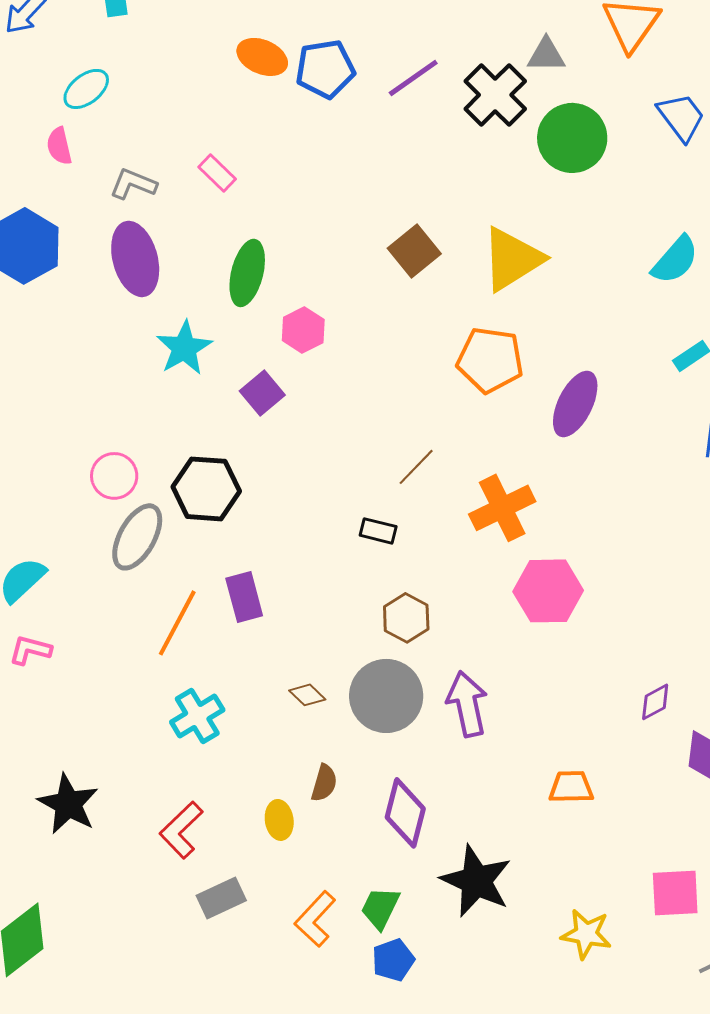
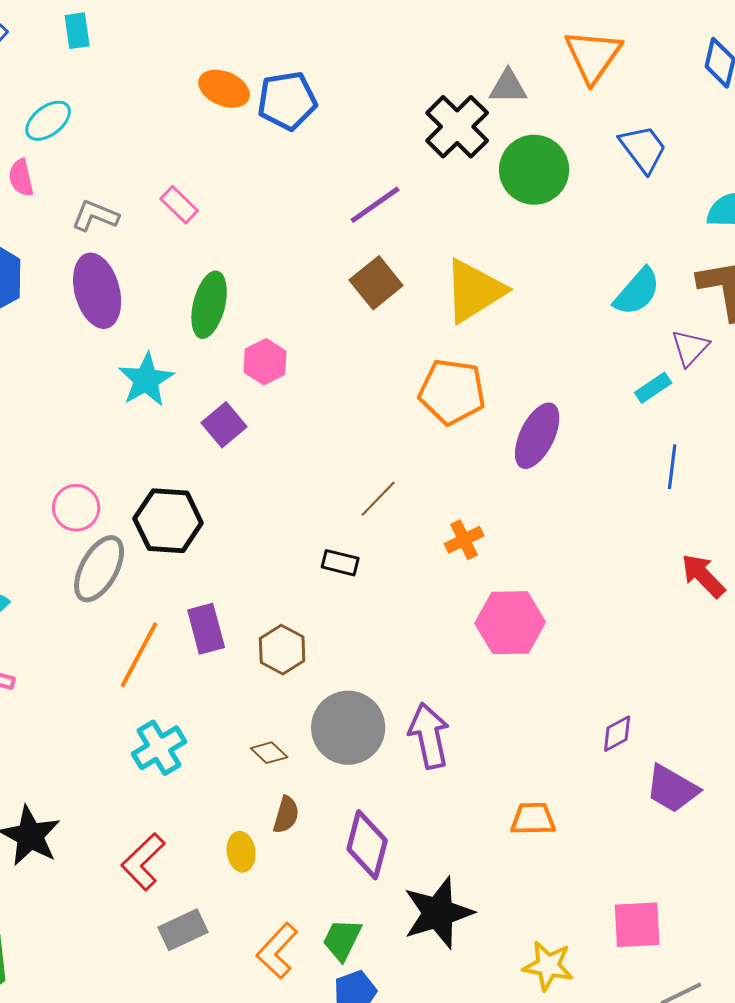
purple line: (413, 78) -> (375, 205), moved
orange cross: (502, 508) -> (464, 540), size x0.6
brown hexagon: (406, 618) -> (282, 650), moved
brown diamond: (307, 695) -> (269, 753), moved
black star: (476, 881) -> (438, 913), turned 30

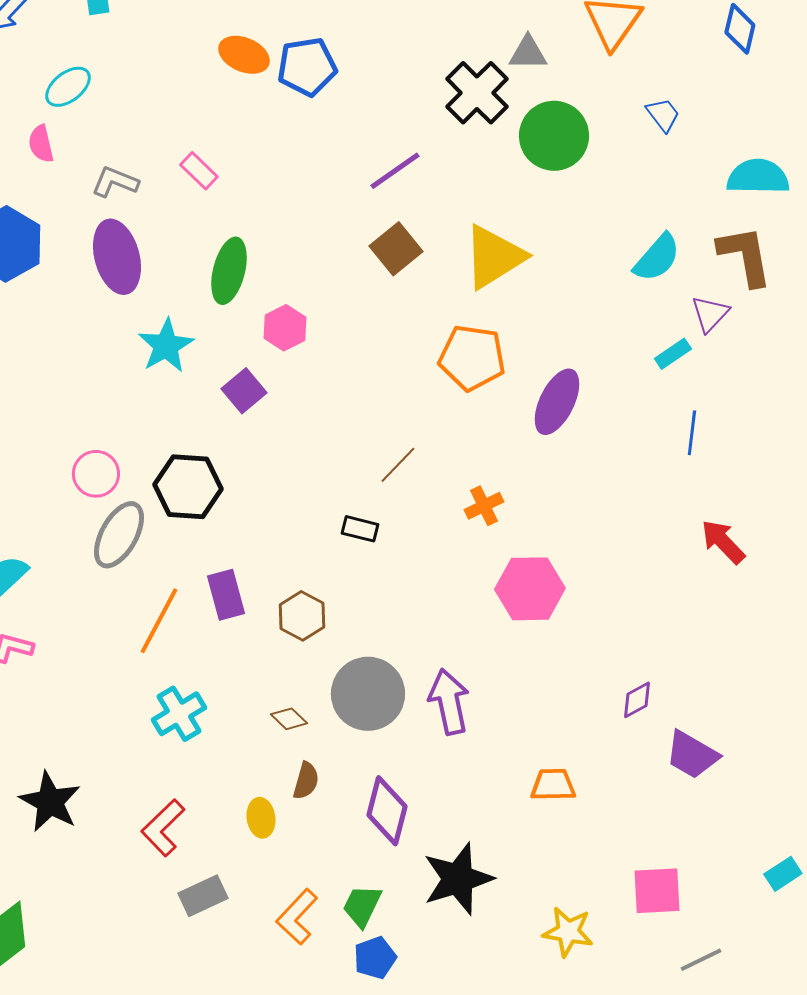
blue trapezoid: (643, 149) -> (663, 115), size x0.7

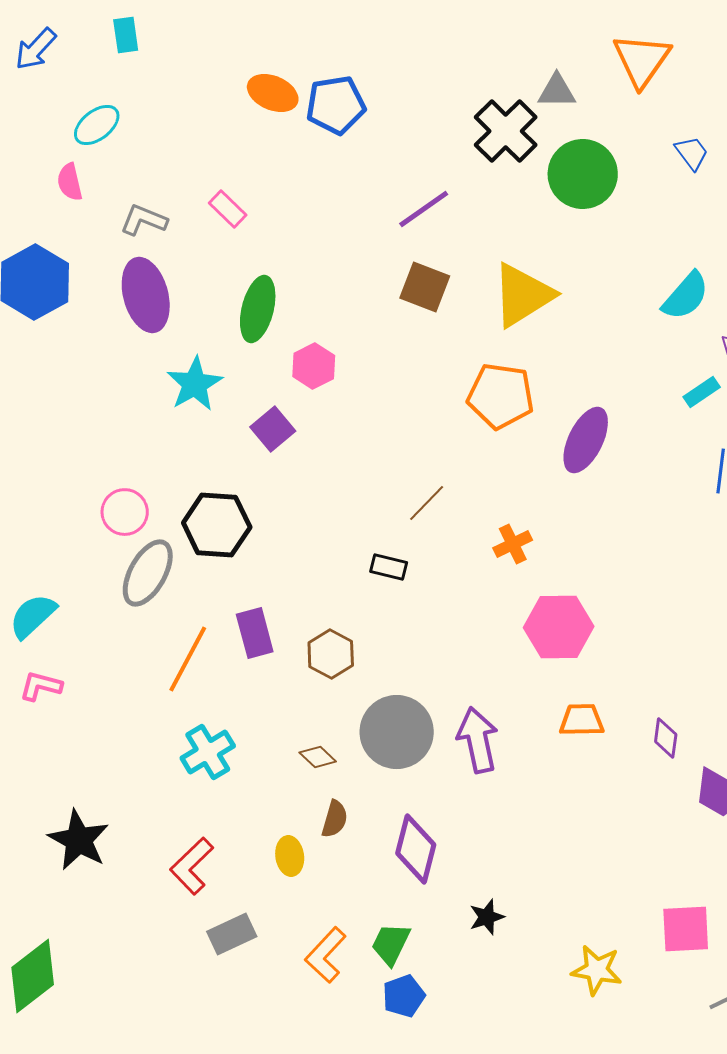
brown square: (396, 249) -> (425, 287), turned -30
purple diamond: (637, 700) -> (666, 738), turned -54
orange trapezoid: (553, 785) -> (582, 720), moved
black star: (458, 879) -> (487, 917), size x0.5

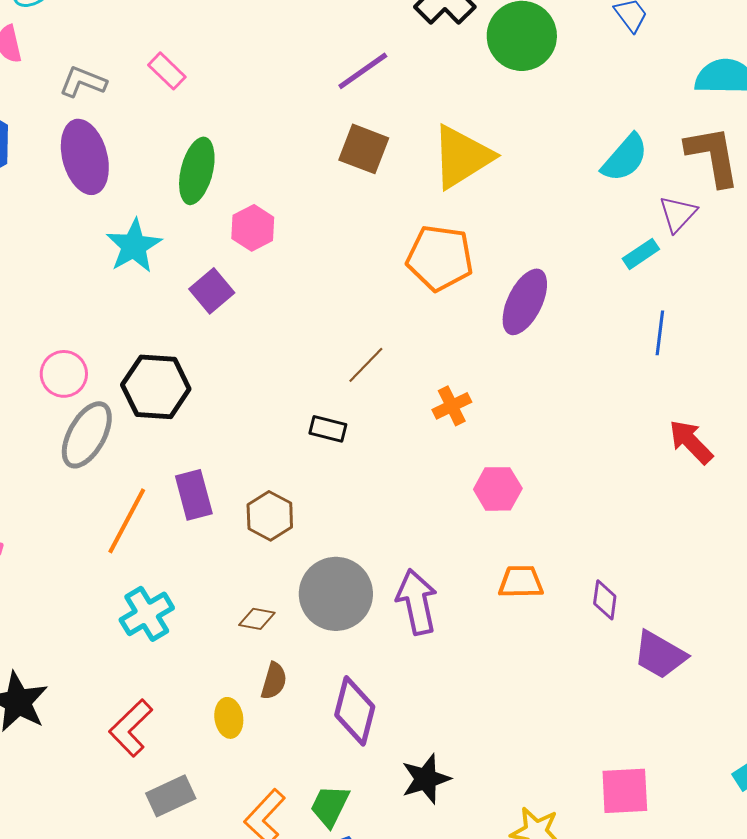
pink hexagon: (559, 627) -> (498, 489), size x0.7
brown diamond: (318, 757) -> (257, 619), turned -33
black star: (487, 917) -> (426, 779), size x1.4

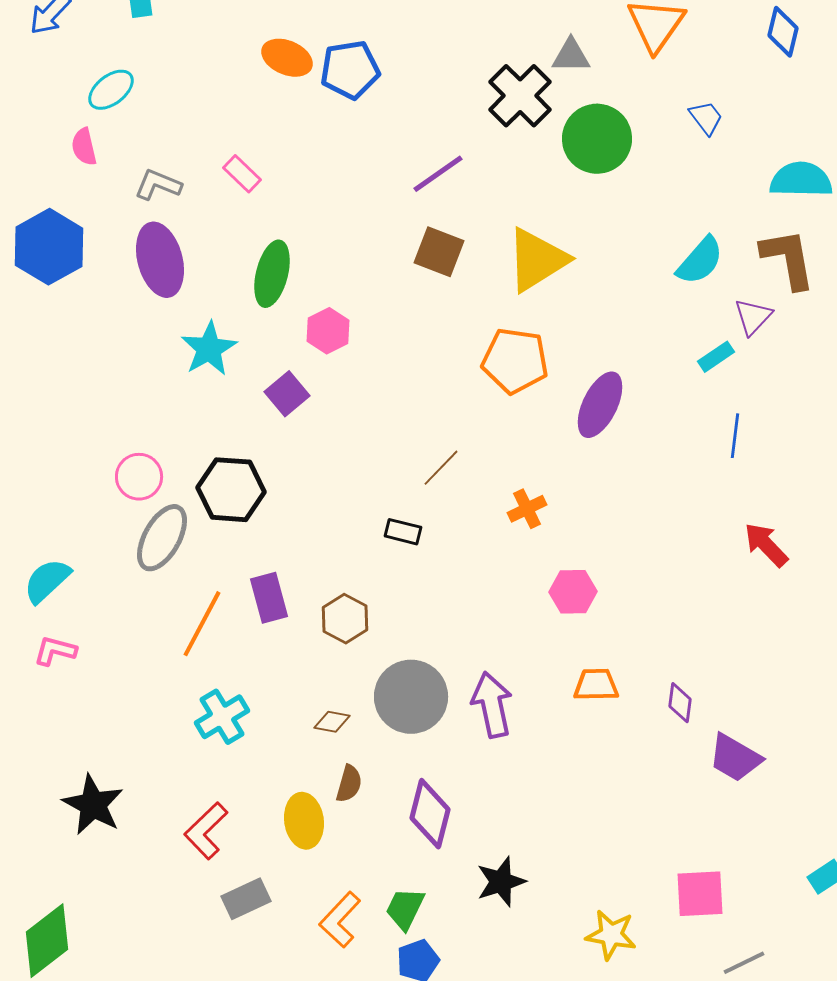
yellow ellipse: (229, 718) -> (304, 821), size x1.4

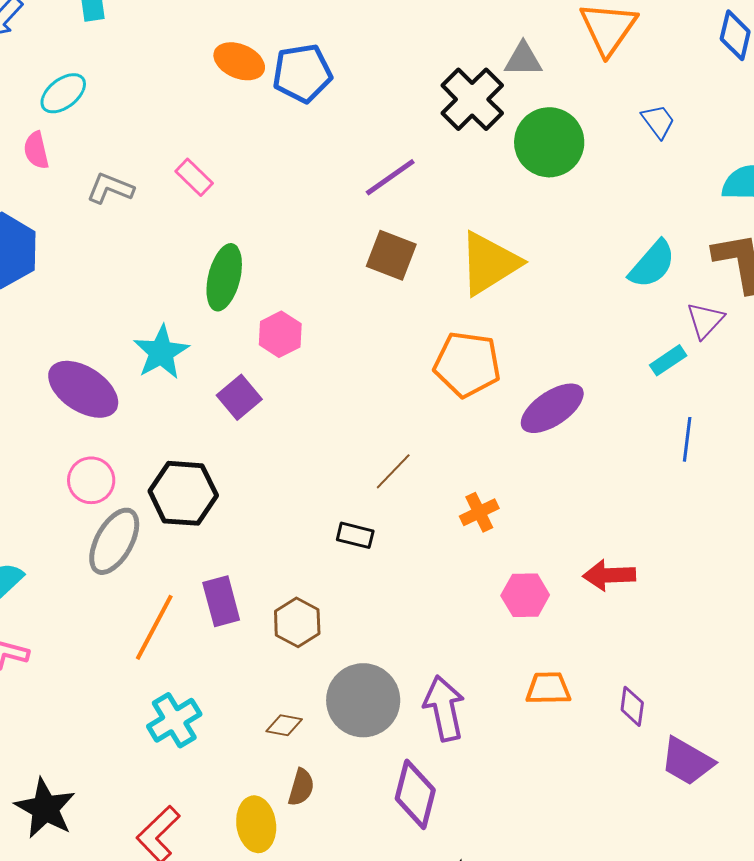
purple ellipse: (160, 260) -> (83, 389), moved, turned -42
purple ellipse: (600, 405) -> (552, 408), turned 30
red arrow: (766, 545) -> (609, 575), moved, turned -48
purple diamond: (430, 814) -> (415, 794), moved

